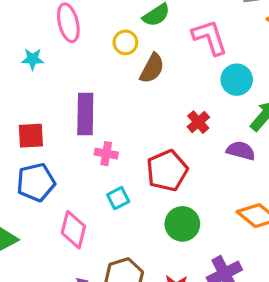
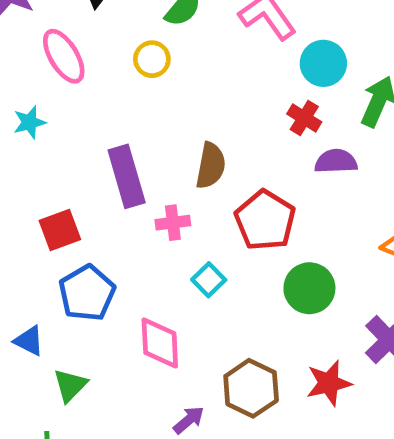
brown semicircle: (152, 68) -> (211, 166), moved
red cross: (198, 122) -> (304, 118), moved
purple semicircle: (241, 151) -> (336, 161), moved

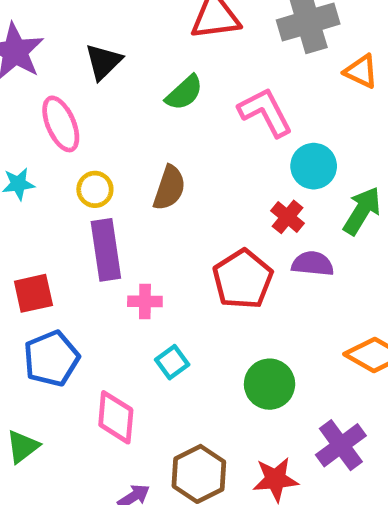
yellow circle: (152, 59) -> (95, 189), moved
brown semicircle: (211, 166) -> (169, 188), moved
red pentagon: (265, 220) -> (243, 279), moved

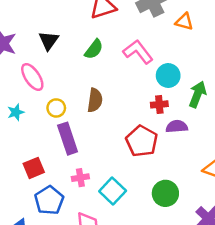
red cross: (288, 217) -> (159, 104), turned -35
pink cross: (145, 301) -> (80, 178), moved
cyan square: (172, 362) -> (113, 191), size x1.5

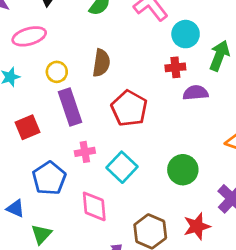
pink ellipse: (32, 77) -> (29, 36), turned -72
red pentagon: (142, 141) -> (129, 108), moved
red square: (34, 168) -> (27, 127), moved

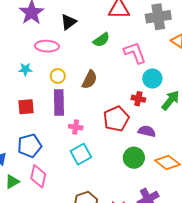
purple semicircle: (196, 93) -> (147, 131), moved
red pentagon: (129, 108) -> (116, 119), moved
pink cross: (85, 152) -> (76, 127), moved
green circle: (183, 170) -> (134, 158), moved
pink diamond: (94, 206) -> (38, 176), moved

